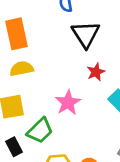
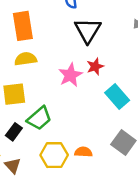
pink star: (68, 103) -> (70, 75), moved
black rectangle: (14, 147) -> (14, 132), turned 60

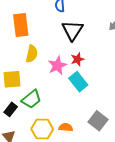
yellow semicircle: (26, 59) -> (32, 54), moved, turned 108
cyan rectangle: (117, 97) -> (78, 82), moved

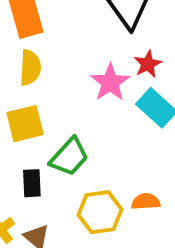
yellow semicircle: (32, 54) -> (30, 68), moved
black rectangle: (11, 109) -> (32, 183), turned -32

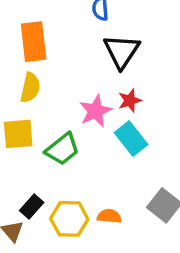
green trapezoid: (69, 157) -> (62, 149), moved
black rectangle: (32, 183) -> (32, 206), moved, turned 35

